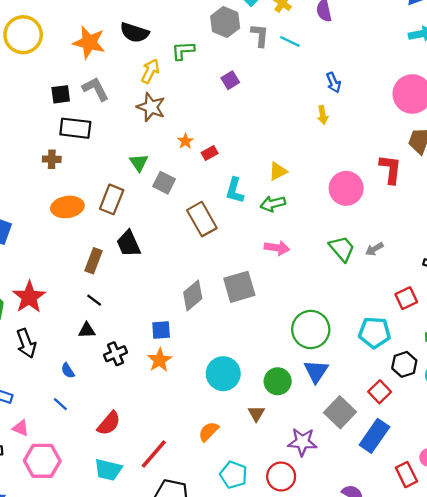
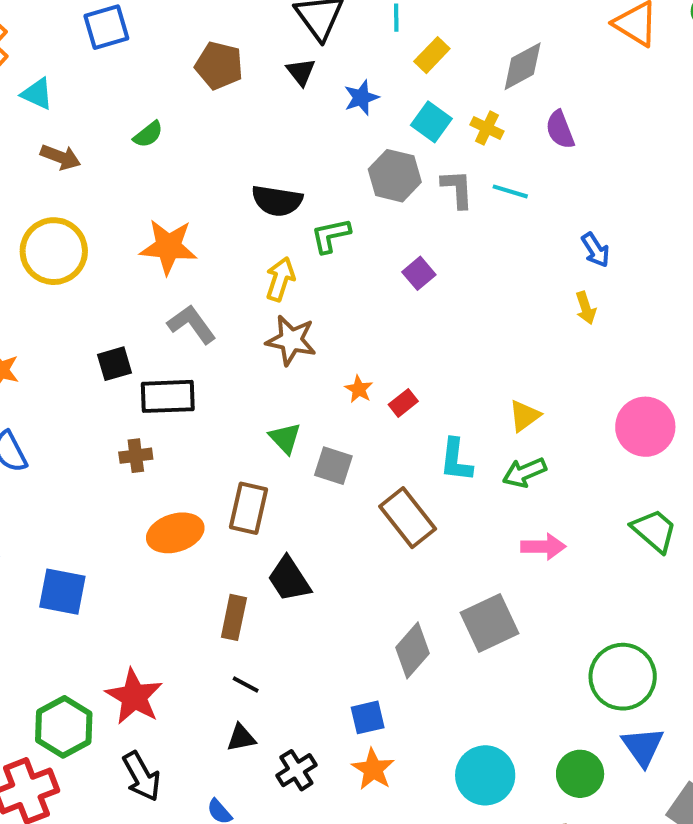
black semicircle: (135, 33) -> (277, 201), moved
black square: (61, 94) -> (114, 364), moved

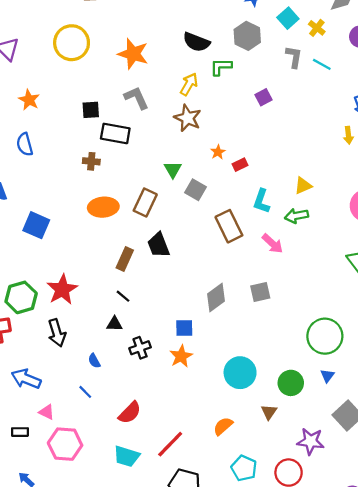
gray hexagon: (395, 176) -> (247, 36), moved
pink arrow: (543, 547) -> (273, 244), moved, turned 30
gray square: (490, 623) -> (260, 292), size x0.7
blue triangle: (643, 747) -> (327, 376), size x0.6

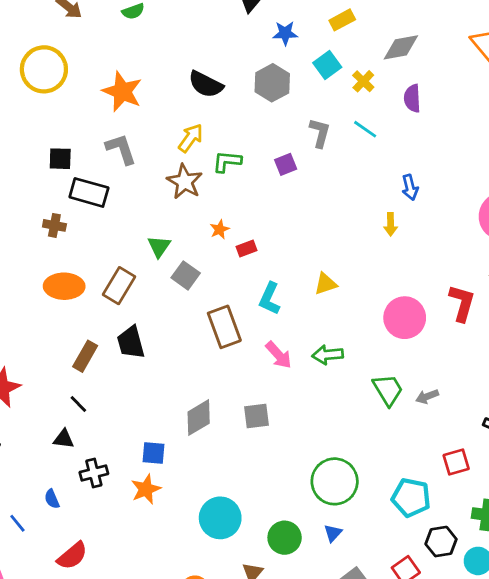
gray L-shape: (294, 57) -> (320, 133), moved
green L-shape: (221, 67) -> (227, 162), moved
green arrow: (296, 216) -> (328, 355), moved
blue semicircle: (94, 361) -> (52, 499), moved

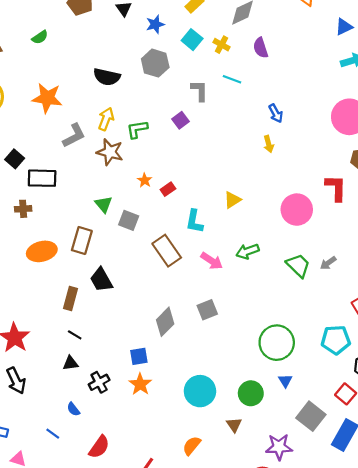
gray L-shape: (121, 149) -> (74, 136), moved, turned 96
black square: (60, 159) -> (15, 159), turned -36

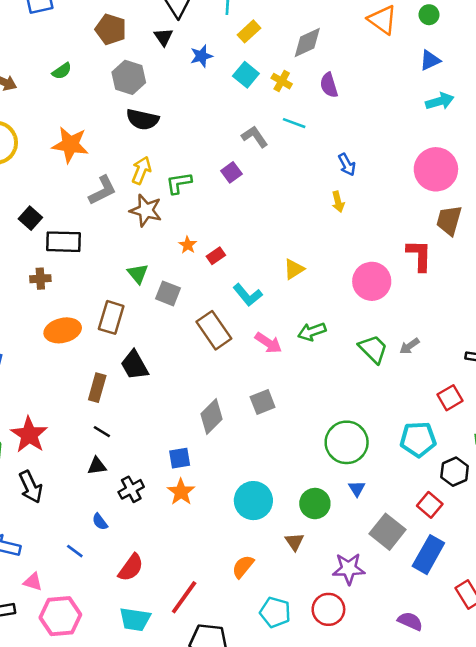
gray hexagon: (155, 63) -> (129, 77), moved
gray L-shape: (200, 91) -> (255, 137), turned -35
cyan L-shape: (194, 221) -> (248, 295), turned -50

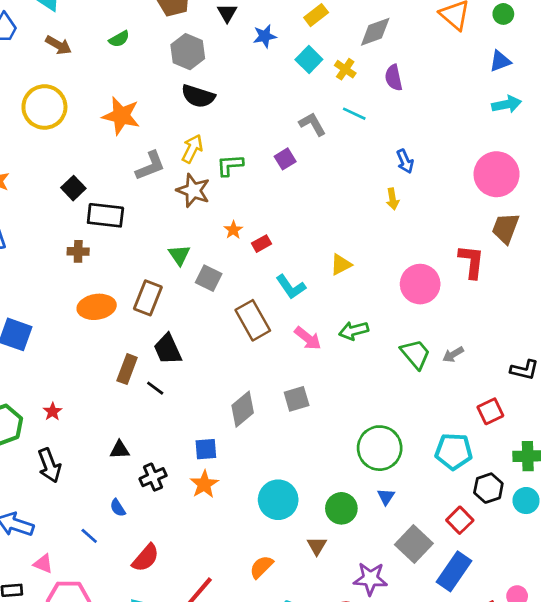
black line: (102, 432) -> (155, 388), moved
red star: (29, 435) -> (53, 412), size x0.5

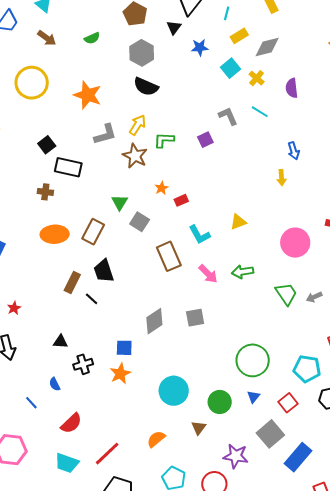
gray diamond: (375, 32) -> (267, 47), moved
red square: (460, 520) -> (288, 403), moved

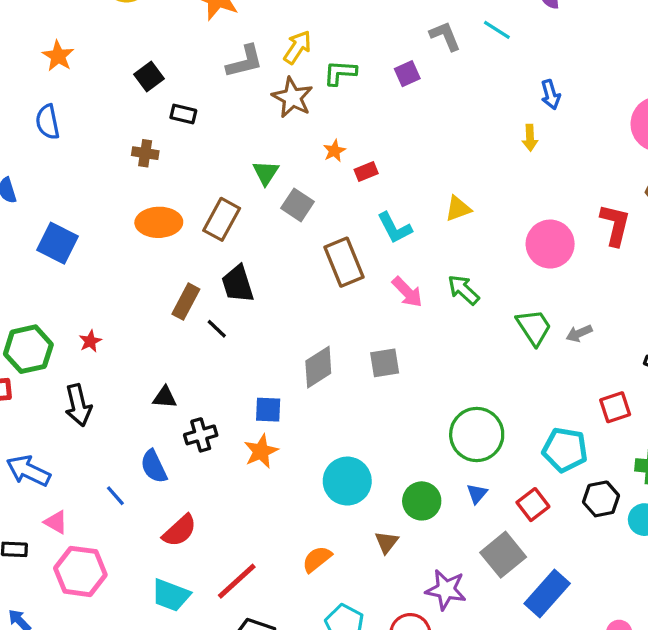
black rectangle: (68, 167) -> (183, 114), size x0.6
green arrow: (243, 272) -> (463, 290), turned 50
blue semicircle: (55, 384) -> (154, 466), size x1.5

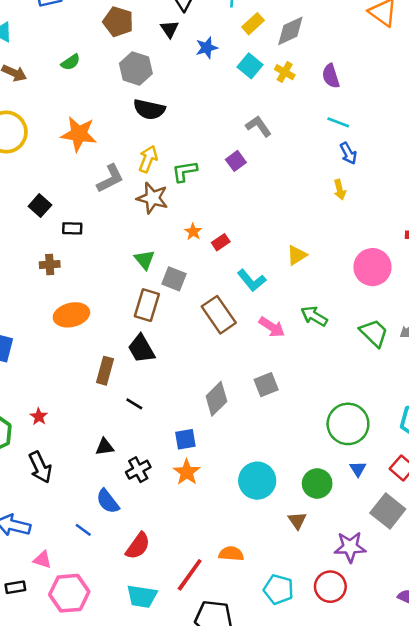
cyan line: (497, 30) -> (338, 122), moved
brown rectangle: (222, 219) -> (147, 305), moved
black line: (217, 329) -> (134, 404), moved
orange semicircle: (317, 559) -> (231, 554), moved, turned 55

